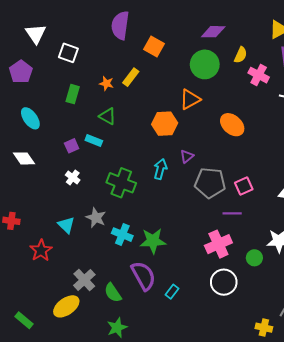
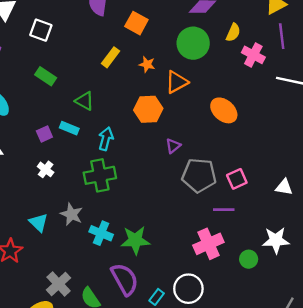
orange star: (106, 83) -> (147, 64), moved
green rectangle: (73, 94) -> (46, 76), turned -72
cyan arrow: (160, 169) -> (106, 139), moved
green cross: (121, 183) -> (100, 175), turned -32
white circle: (224, 282) -> (188, 289), moved

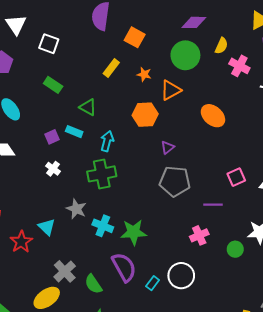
gray pentagon: (199, 175) -> (175, 181), moved
pink square: (237, 179) -> (236, 177), moved
cyan triangle: (39, 223) -> (47, 227), moved
pink cross: (208, 244) -> (199, 235), size x0.7

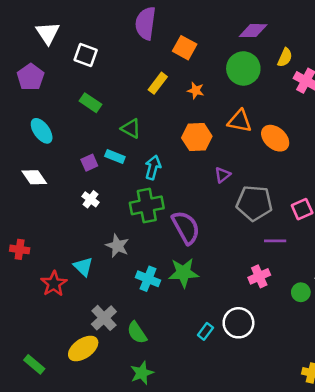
orange triangle: (171, 90) -> (240, 121), moved, turned 40
gray pentagon: (175, 181) -> (254, 203), moved
cyan cross: (103, 226) -> (148, 279), moved
purple semicircle: (124, 267) -> (186, 227), moved

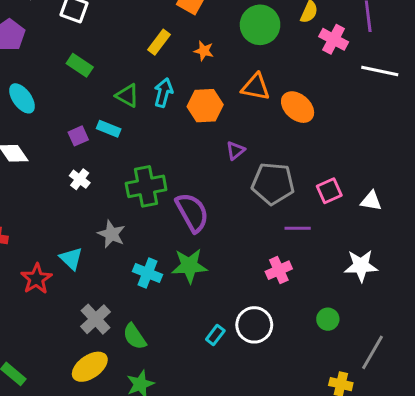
cyan arrow: (153, 168) -> (163, 93), moved
green circle: (301, 292) -> (328, 319), moved
yellow ellipse: (83, 348) -> (90, 367), moved

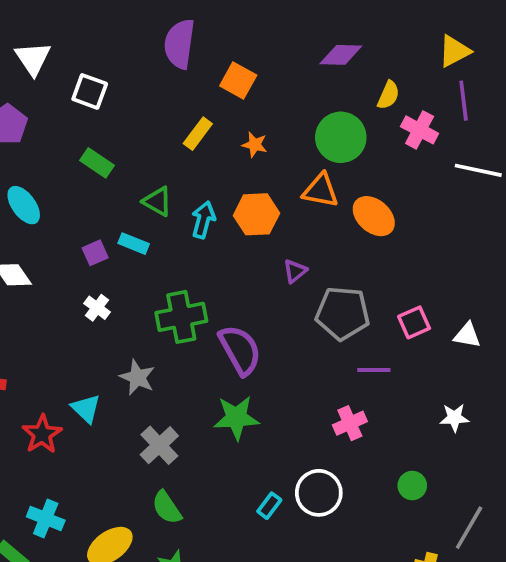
green circle: (260, 25) -> (341, 137), moved
cyan arrow: (163, 93) -> (203, 220), moved
white star: (361, 266) -> (454, 418), size x0.7
cyan cross: (148, 273) -> (46, 519), moved
gray cross: (96, 319) -> (159, 445), moved

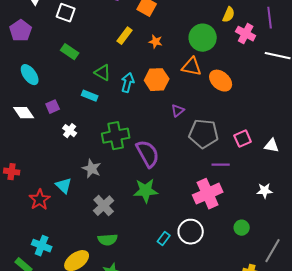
purple square: (95, 253) -> (53, 107), moved
pink cross: (350, 423) -> (208, 194), size x1.6
green semicircle: (167, 508) -> (108, 240), turned -60

